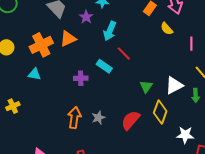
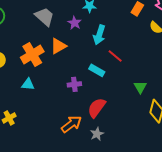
orange arrow: (74, 118) -> (71, 124), turned 50
gray star: (98, 118) -> (97, 134), moved
red semicircle: (131, 120) -> (97, 108), moved

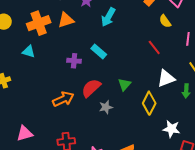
red line: (115, 56) -> (154, 47), moved
green triangle: (140, 87) -> (124, 84), moved
gray star: (97, 134) -> (106, 107), moved

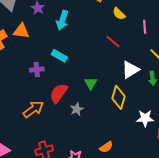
orange triangle: (66, 20) -> (21, 31), turned 36

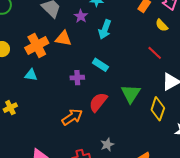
green triangle: (91, 83) -> (131, 94), size x1.5
gray star: (77, 109) -> (107, 145), moved

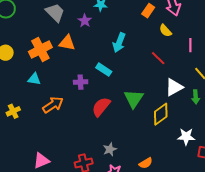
cyan arrow: (105, 29) -> (119, 43), moved
yellow diamond: (158, 109) -> (161, 114), turned 35
orange arrow: (72, 117) -> (53, 105), moved

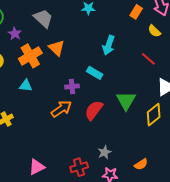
purple star: (85, 21) -> (15, 34), moved
orange triangle: (67, 43) -> (57, 48), turned 36
orange arrow: (53, 105) -> (61, 109), moved

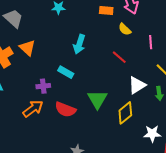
orange rectangle: (136, 12) -> (106, 10), turned 64
red semicircle: (94, 110) -> (65, 109), turned -105

